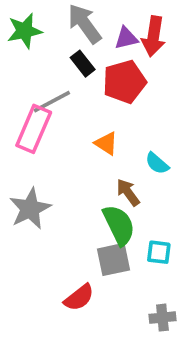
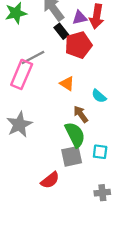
black rectangle: (83, 64) -> (61, 31), moved

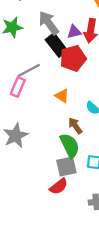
black rectangle: (61, 31) -> (56, 45), size x1.5
pink rectangle: (22, 74) -> (18, 87), size x0.7
red semicircle: (50, 180) -> (59, 186), moved

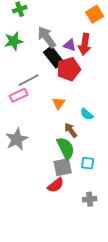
purple triangle: (74, 32) -> (70, 45), turned 32
pink rectangle: (18, 87) -> (19, 95), turned 42
orange triangle: (62, 96) -> (59, 103), turned 32

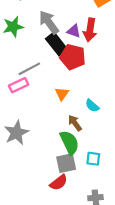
red pentagon: (69, 69) -> (73, 57), turned 30

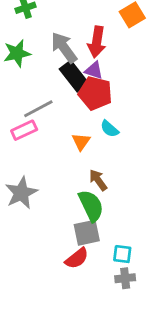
red arrow: (90, 30) -> (97, 42), moved
purple triangle: (74, 31) -> (94, 70), moved
cyan semicircle: (92, 106) -> (110, 129), moved
cyan square: (93, 159) -> (122, 254), moved

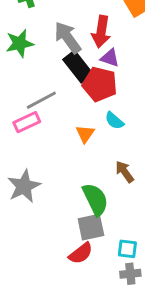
purple triangle: (94, 70) -> (110, 58), moved
brown arrow: (98, 180) -> (125, 172), moved

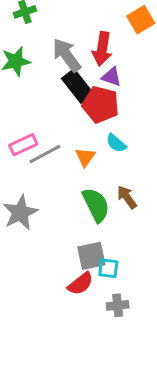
gray line: (41, 100) -> (45, 154), moved
green semicircle: (95, 199) -> (96, 205), moved
cyan square: (127, 249) -> (108, 268), moved
gray cross: (130, 274) -> (118, 305), moved

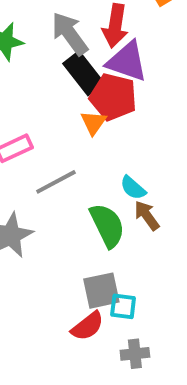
purple triangle: (111, 77) -> (127, 61), size x1.6
cyan semicircle: (116, 143) -> (133, 188), moved
gray line: (45, 154) -> (56, 182), moved
orange triangle: (85, 157) -> (93, 123), moved

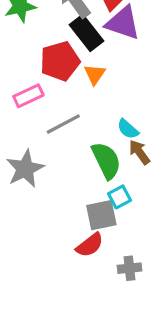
red pentagon: (113, 97) -> (60, 61), moved, turned -30
cyan square: (123, 306) -> (120, 197), moved, turned -35

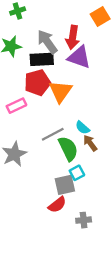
black rectangle: (86, 33) -> (42, 59), moved, turned -55
orange triangle: (95, 74) -> (60, 91), size x1.6
gray line: (63, 124) -> (53, 134), moved

